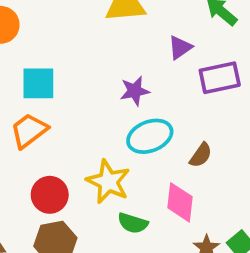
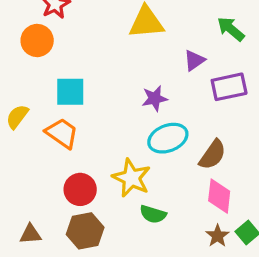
orange trapezoid: (29, 131) -> (62, 133), turned 72
brown semicircle: (201, 155) -> (213, 155), size x1.4
pink diamond: (180, 202) -> (219, 196), moved

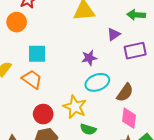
green arrow: (231, 29) -> (136, 15), turned -36

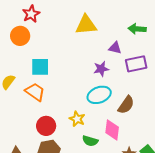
purple triangle: (114, 34) -> (115, 48), turned 48
purple star: (89, 58) -> (101, 69), moved
yellow star: (75, 107) -> (77, 119), size x0.7
pink diamond: (129, 118) -> (112, 130), moved

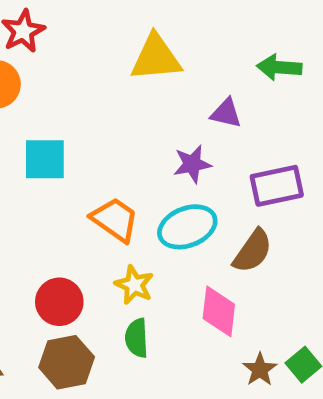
purple rectangle: (136, 64) -> (277, 186), moved
orange trapezoid: (35, 92) -> (115, 220), moved
green semicircle: (90, 141) -> (137, 338), moved, turned 70

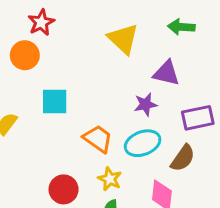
yellow triangle: (156, 58) -> (123, 39), turned 48
green arrow: (279, 67) -> (181, 27), moved
purple triangle: (226, 113) -> (166, 73), size x1.4

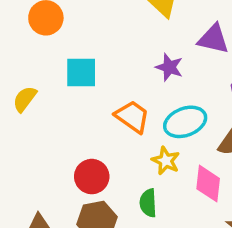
purple star: (146, 104) -> (169, 67), moved, turned 30
yellow star: (110, 179) -> (166, 161), moved

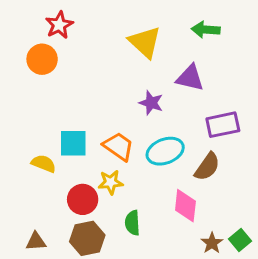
cyan square: (81, 72) -> (73, 143), moved
yellow semicircle: (25, 99) -> (44, 164), moved, turned 75
yellow star: (166, 161) -> (111, 182), moved, turned -30

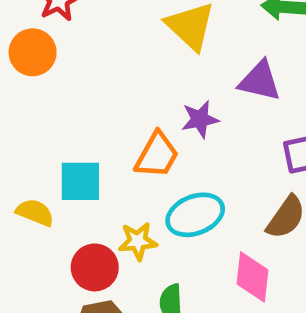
purple star: (151, 103) -> (200, 119), turned -30
orange trapezoid: (118, 146) -> (157, 155), moved, turned 84
cyan ellipse: (165, 151) -> (195, 215), moved

